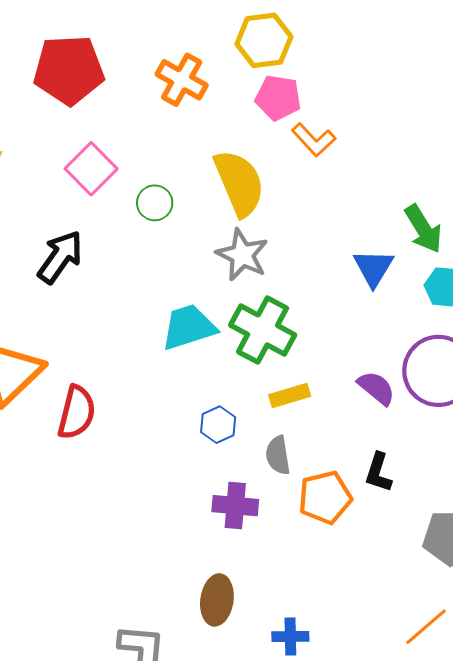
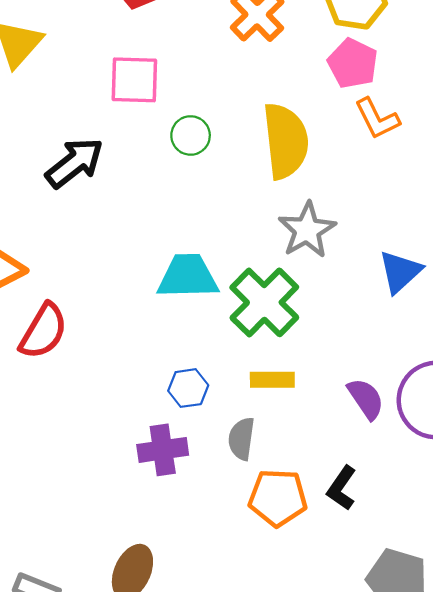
pink square: (91, 169) -> (134, 80), turned 30
gray star: (242, 255) -> (307, 230), moved
purple cross: (235, 506) -> (163, 450), moved, turned -30

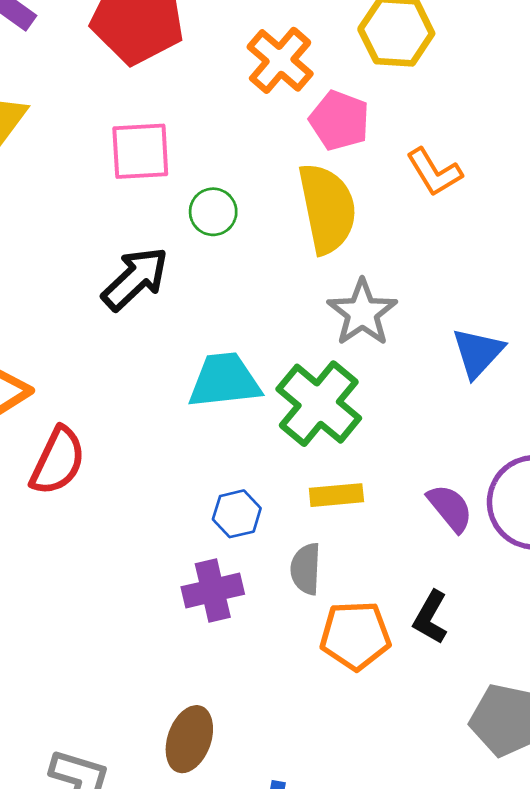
pink pentagon: (353, 63) -> (339, 121), moved
black arrow: (75, 163) -> (135, 279), moved

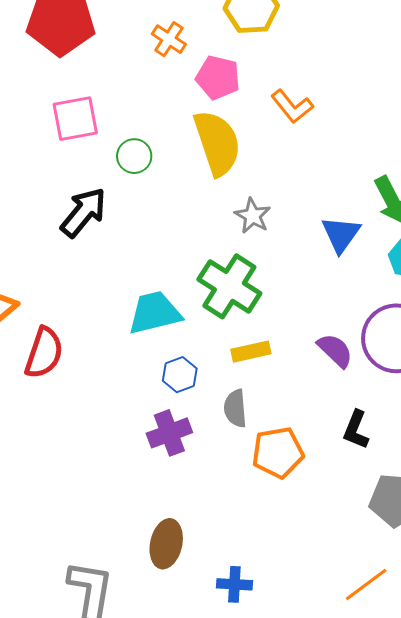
orange cross: (280, 60) -> (169, 39), size x0.7
gray star: (362, 313) -> (253, 216), size x0.7
cyan trapezoid: (224, 380) -> (155, 313), moved
black L-shape: (431, 617) -> (356, 430), moved

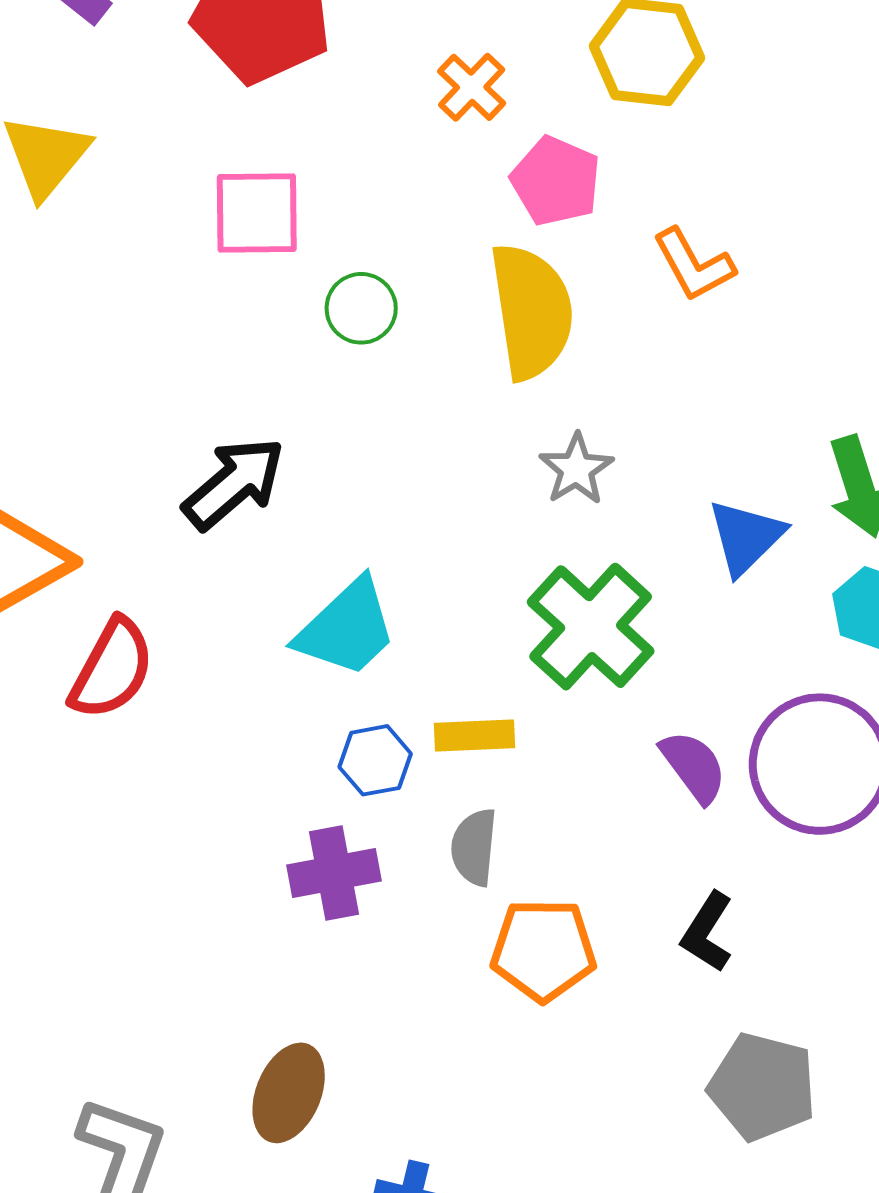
black arrow: (83, 212) -> (234, 483), moved
green cross: (229, 286) -> (591, 627), moved
cyan trapezoid: (155, 313) -> (347, 628), turned 140
yellow rectangle: (251, 352) -> (475, 735), moved

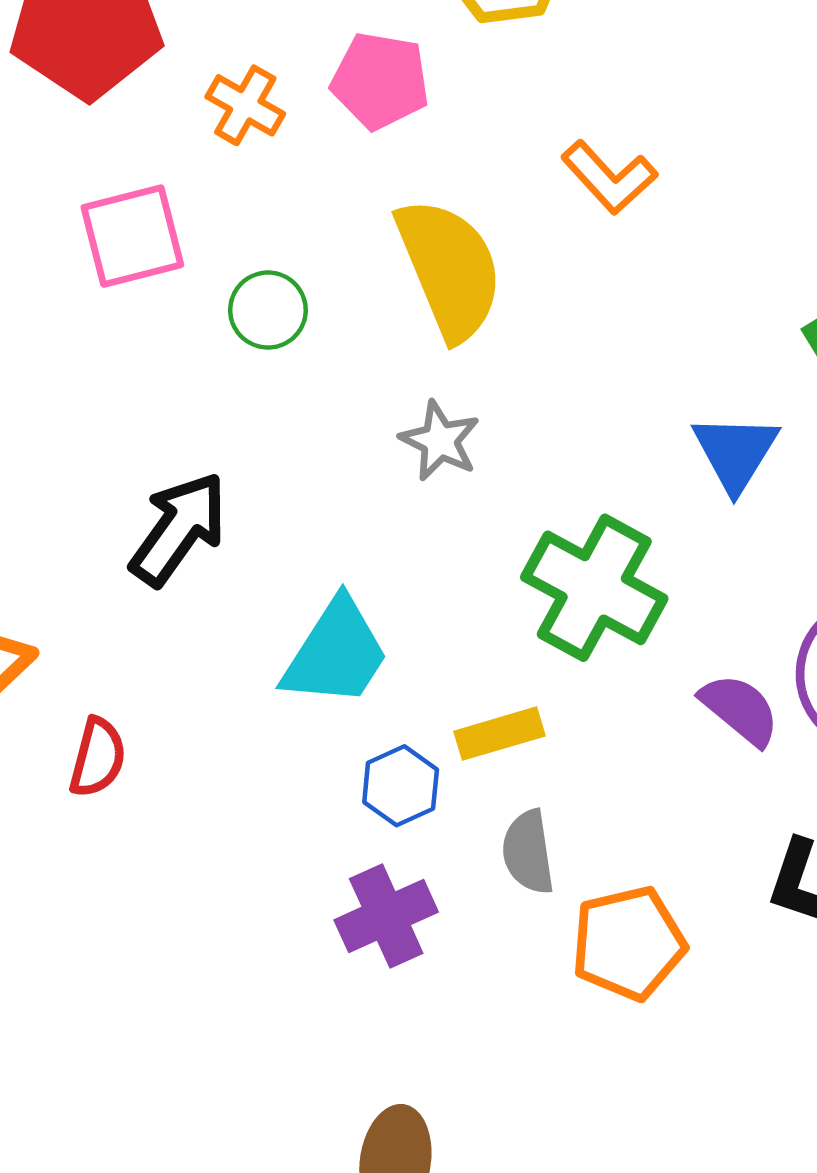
orange cross: (472, 87) -> (245, 105), moved
pink pentagon: (556, 181) -> (380, 81), moved
gray star: (576, 469) -> (440, 441), moved
red semicircle: (112, 669) -> (98, 757), size x0.7

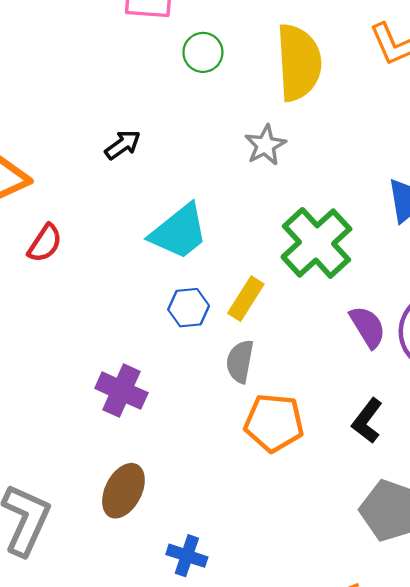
black arrow: (179, 529) -> (123, 145), size x0.6
yellow rectangle: (499, 734) -> (246, 299), turned -60
purple cross: (386, 916) -> (121, 391), moved, turned 30

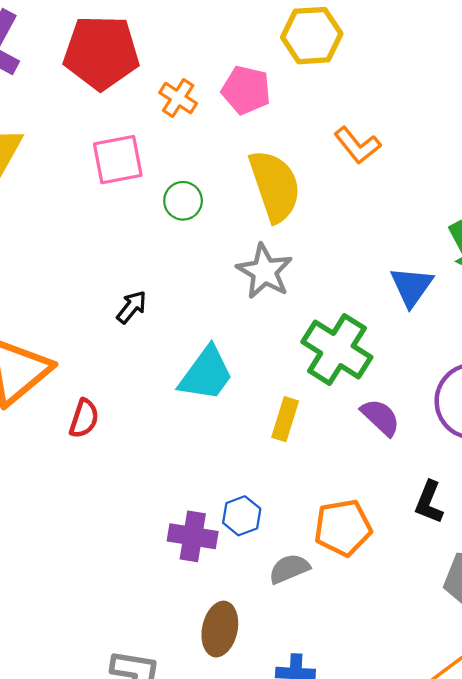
gray star: (265, 145) -> (265, 271), size x1.4
blue hexagon: (189, 308) -> (242, 516), moved
purple semicircle: (368, 327) -> (380, 417), moved
gray semicircle: (240, 361) -> (289, 569), moved, turned 72

